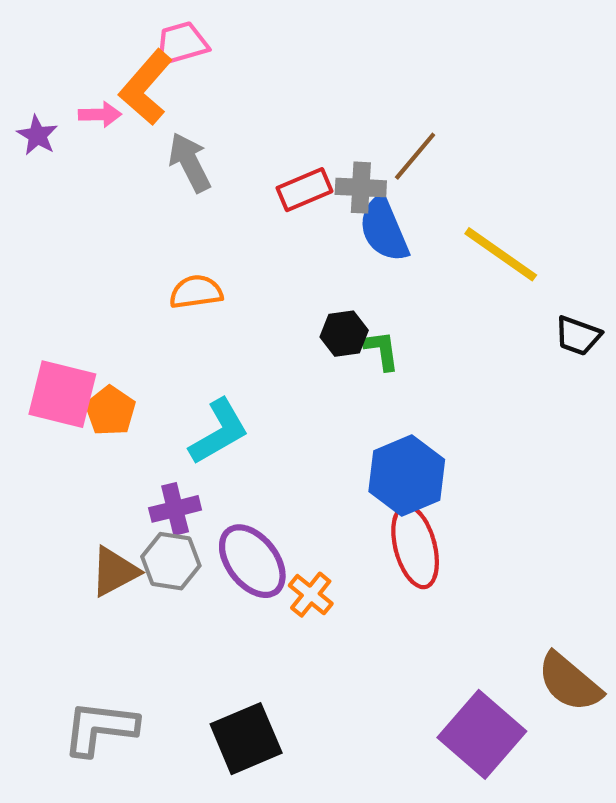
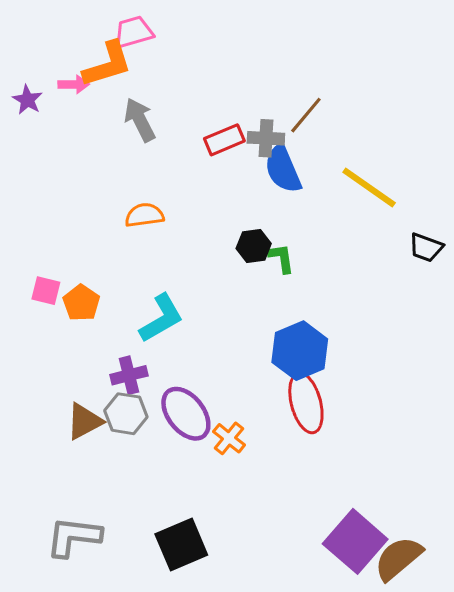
orange L-shape: (146, 87) -> (107, 64), turned -148
pink square: (62, 394) -> (46, 291), size x0.6
brown semicircle: (570, 682) -> (398, 558), moved, turned 100

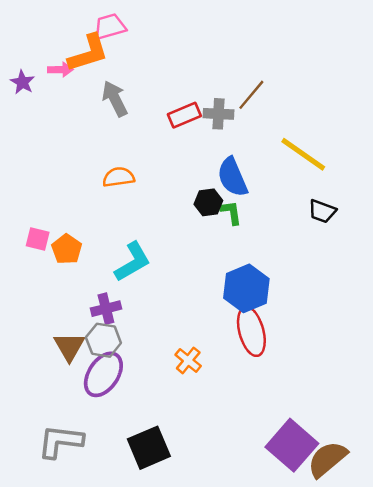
blue semicircle: (283, 169) -> (232, 177), moved
black trapezoid: (426, 247) -> (322, 211), moved
purple ellipse: (186, 414) -> (103, 374), moved, turned 72
brown triangle: (84, 421) -> (69, 347), turned -32

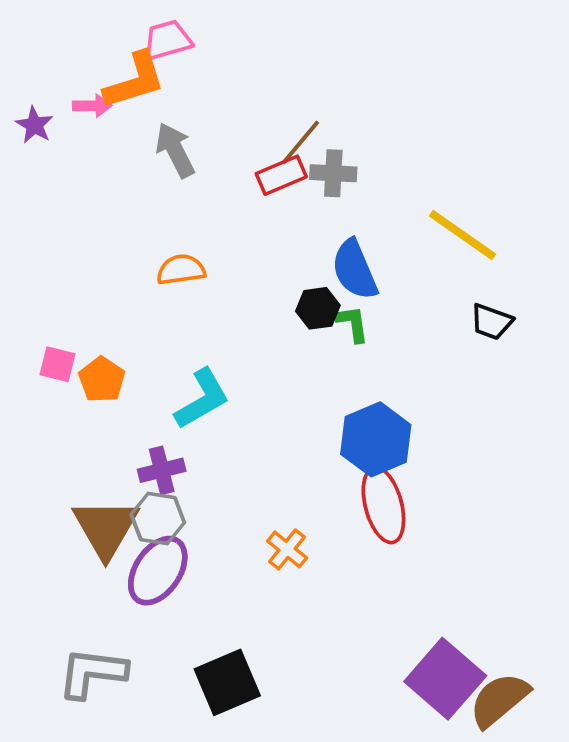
brown line: (251, 95) -> (301, 142), moved
brown triangle: (69, 347) -> (106, 528), size x1.4

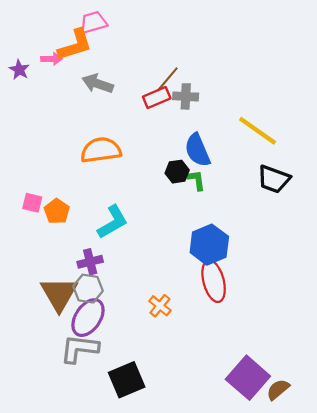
gray arrow: (175, 150) -> (98, 84), turned -44
orange semicircle: (181, 270) -> (101, 150), size x1.5
black trapezoid: (491, 322) -> (274, 179), size x1.4
gray L-shape: (92, 673) -> (79, 349), moved
brown semicircle: (499, 700) -> (278, 389), size x0.7

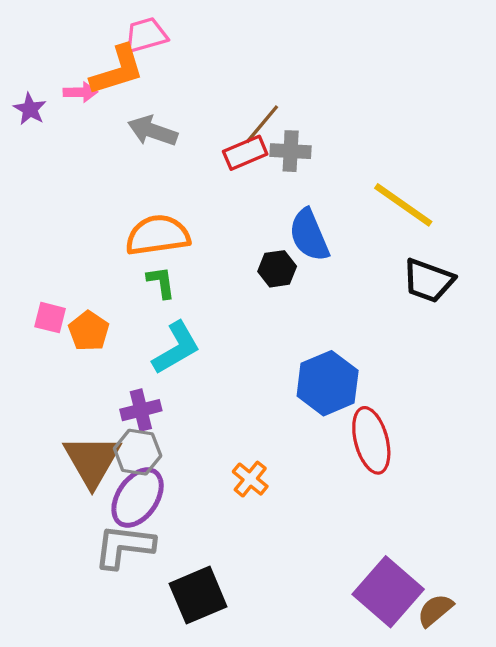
green L-shape: (196, 180) -> (161, 282), moved
red ellipse: (214, 281) -> (371, 440), moved

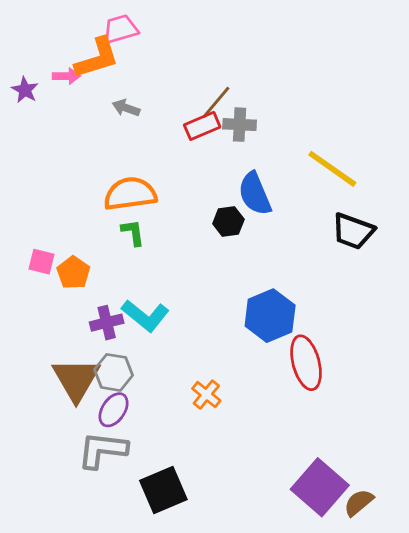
gray arrow: (153, 131) -> (126, 108), size x0.7
cyan L-shape: (176, 348) -> (145, 316), moved, turned 69
purple cross: (141, 410) -> (107, 323), moved
purple ellipse: (138, 498) -> (114, 410), size x0.7

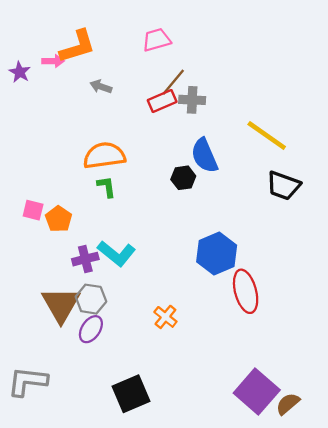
pink trapezoid: (120, 29) -> (157, 40), moved
gray L-shape: (102, 450) -> (27, 381), moved

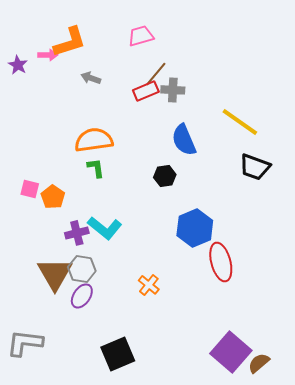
black hexagon: (183, 178) -> (165, 176), moved

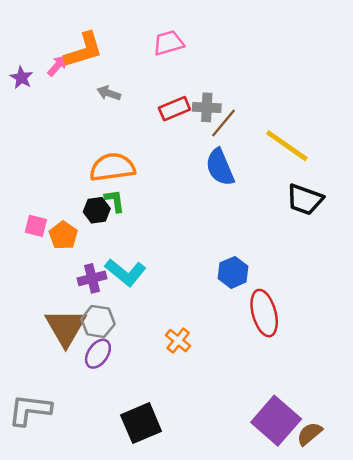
pink arrow: (48, 55) -> (57, 66), turned -48
brown line: (156, 74) -> (223, 123), moved
black hexagon: (165, 176) -> (97, 210), moved
blue hexagon: (195, 228) -> (233, 272), size x0.7

